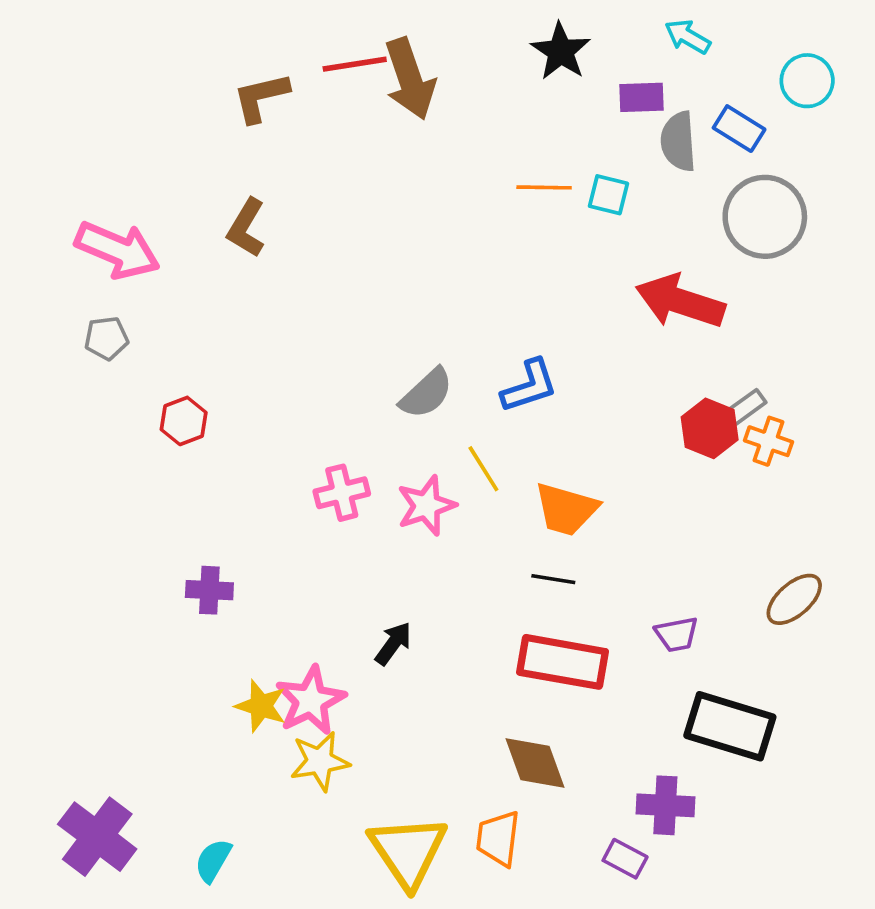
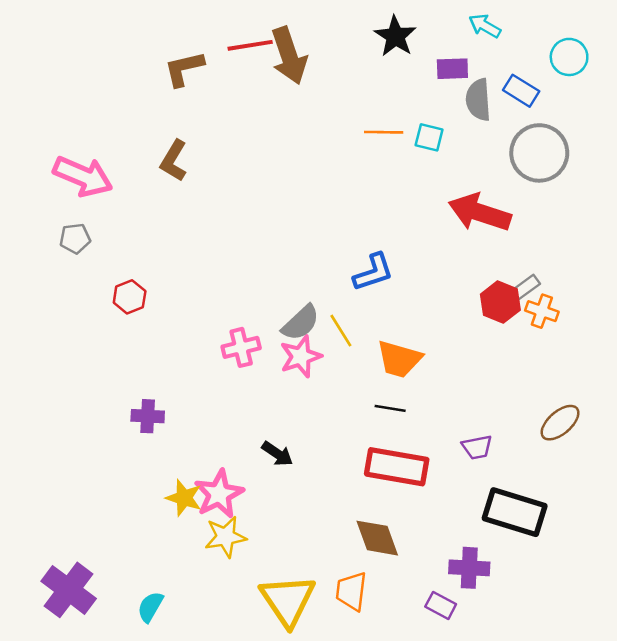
gray semicircle: (426, 393) -> (301, 323), moved
black arrow: (393, 644) -> (277, 454), turned 88

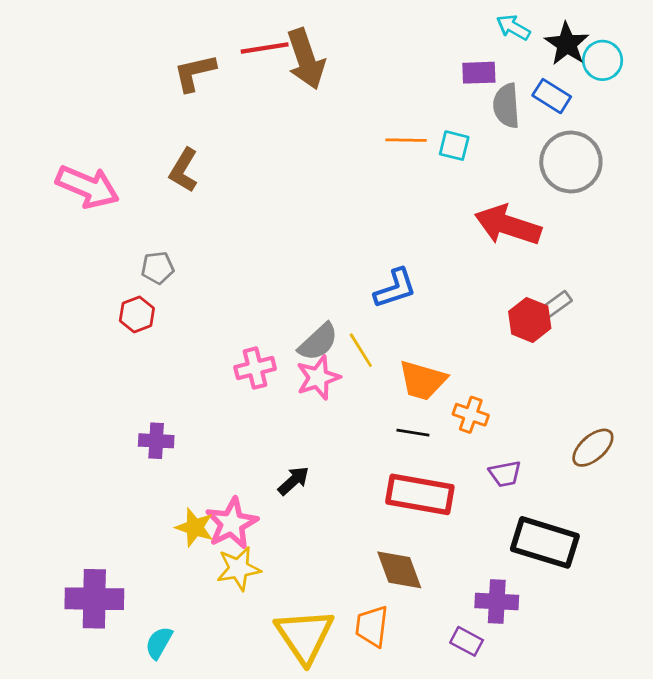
black star: (395, 36) -> (567, 44), moved
gray pentagon: (75, 239) -> (158, 268), moved
orange cross: (542, 311) -> (471, 415), moved
black arrow: (277, 454) -> (293, 481), turned -76
purple cross: (69, 590) -> (94, 599), moved, turned -36

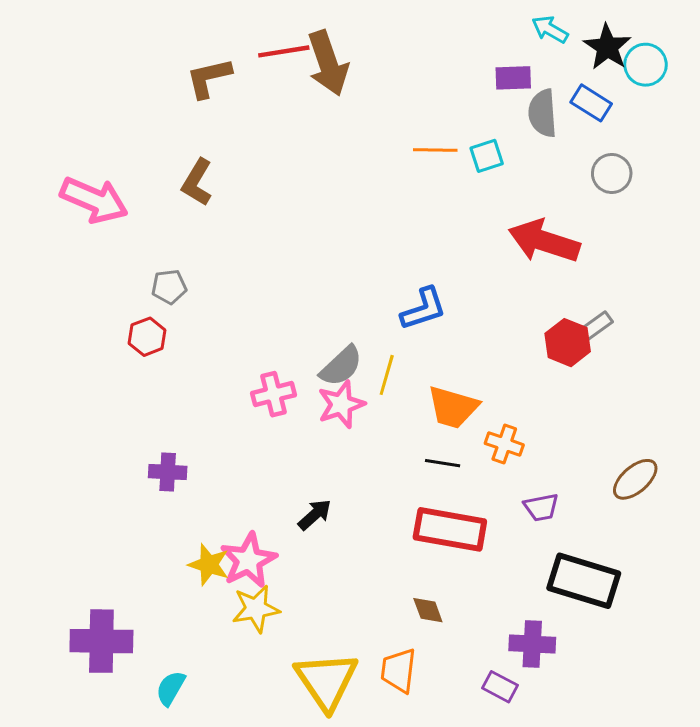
cyan square: (454, 146) -> (487, 156), turned -32
gray circle: (571, 162) -> (612, 173), size x0.6
yellow line: (361, 350) -> (387, 375), turned 48
brown diamond: (399, 570) -> (428, 610), size x0.6

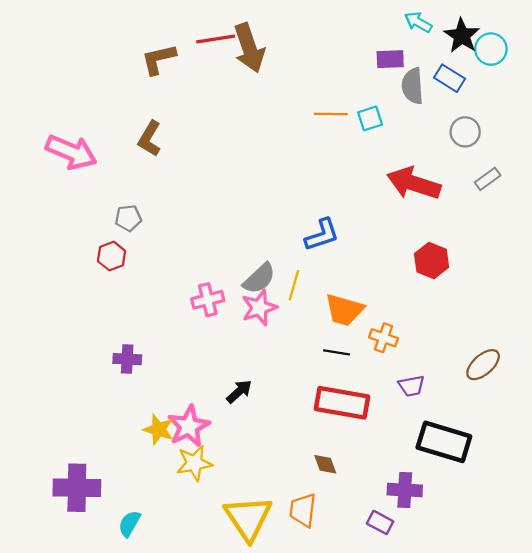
gray rectangle: (596, 326) -> (488, 179), moved

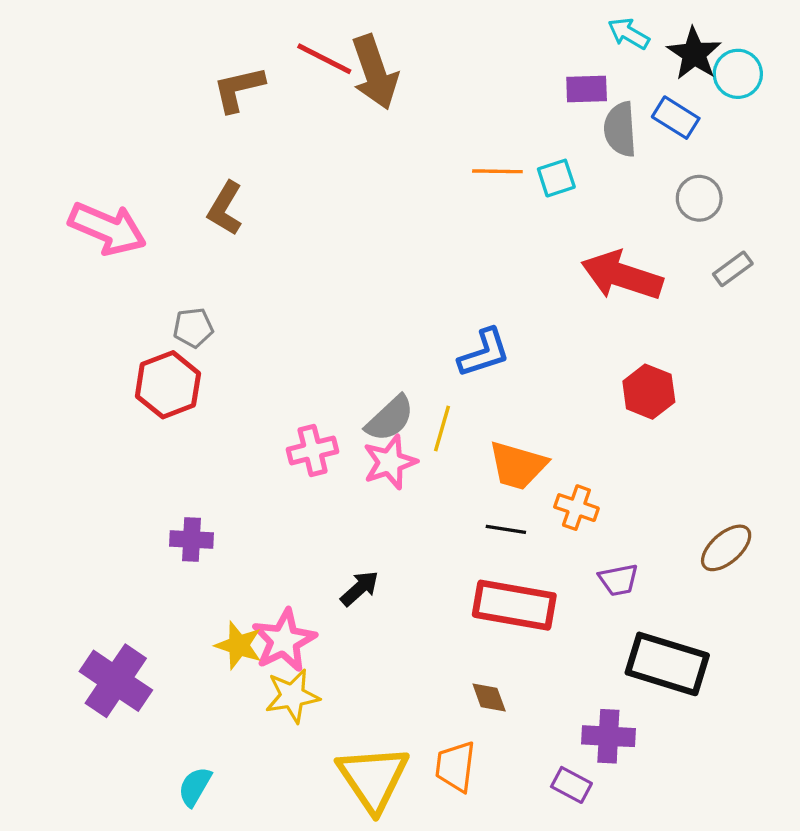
red line: (216, 39) -> (324, 59), turned 36
red hexagon: (112, 256) -> (168, 385), size x1.5
purple cross: (77, 488) -> (116, 681), moved, turned 33

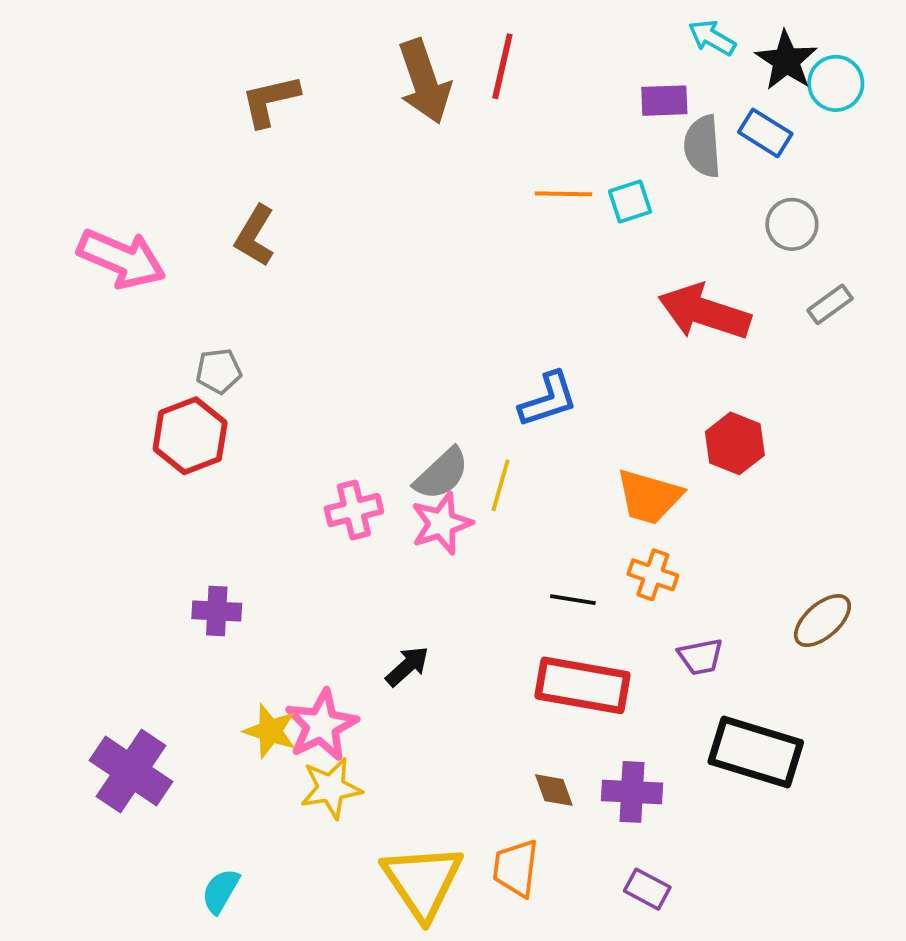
red line: (324, 59) -> (502, 66), moved, turned 76
orange trapezoid: (518, 466) -> (649, 497), moved
purple cross: (608, 736) -> (632, 792), moved

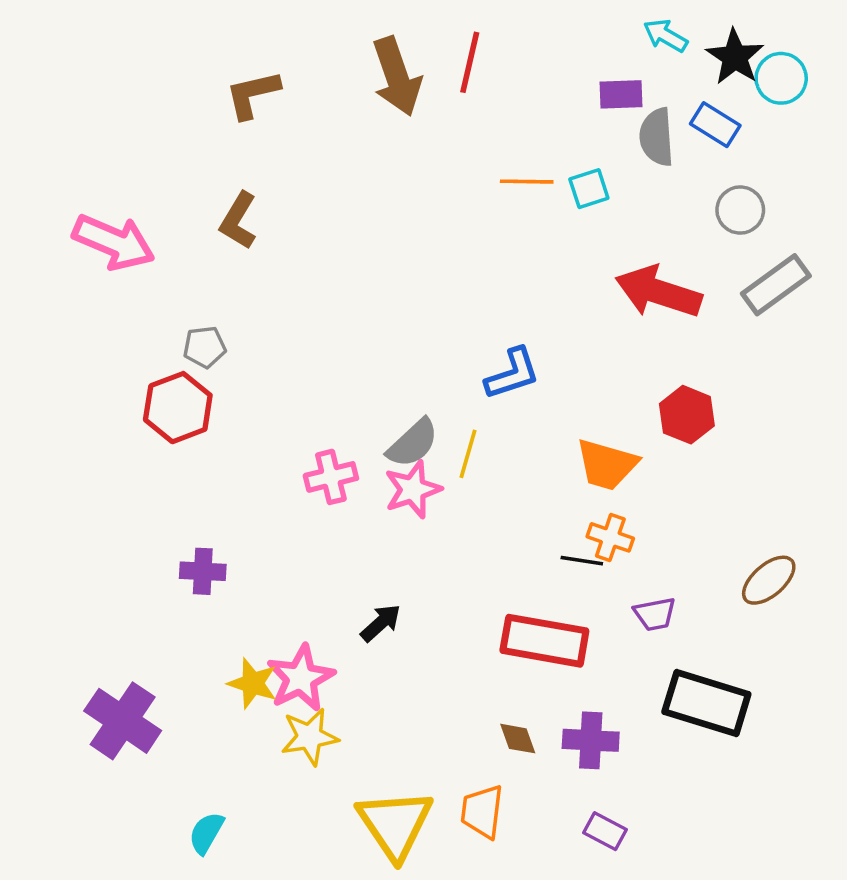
gray rectangle: (830, 304) -> (776, 285), size x1.6
black line: (573, 600) -> (582, 561), moved

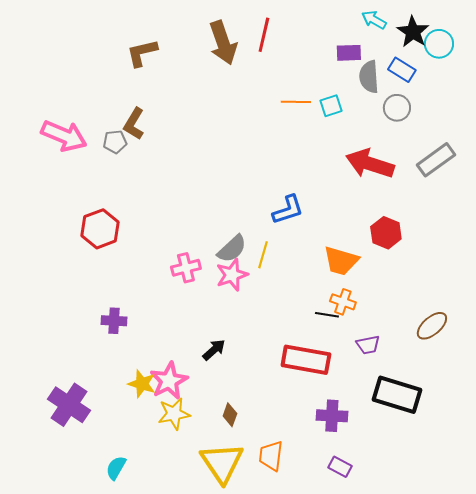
gray circle: (740, 210) -> (397, 108), moved
gray pentagon: (205, 347) -> (115, 142), moved
brown diamond: (518, 739) -> (230, 415), moved, turned 40

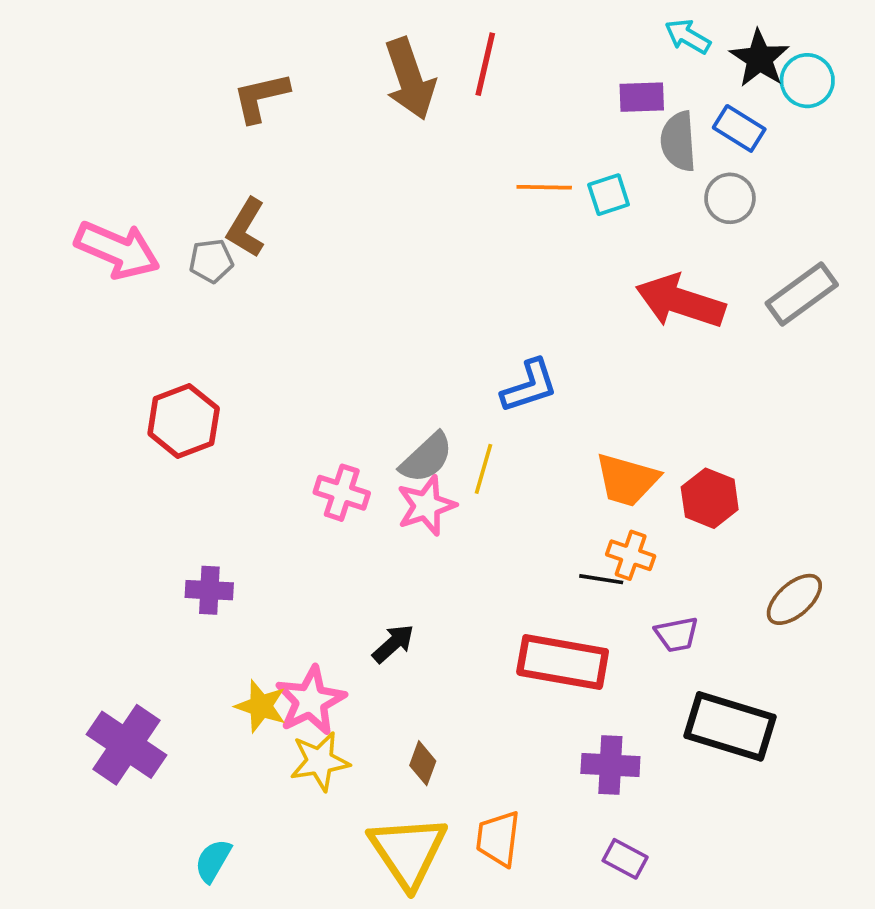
red hexagon: (386, 233) -> (710, 498), moved
pink cross: (186, 268) -> (342, 493), turned 32

